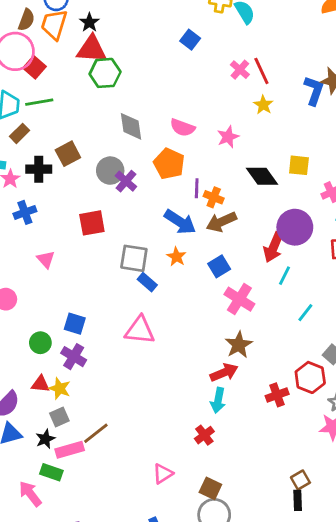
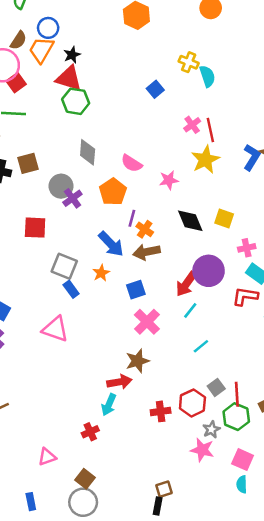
yellow star: (263, 105) -> (205, 160), size x1.6

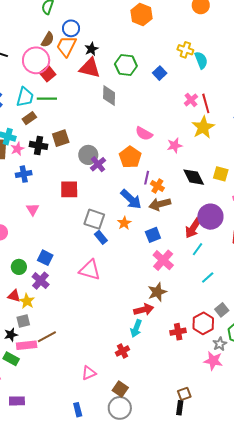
green hexagon: (76, 101) -> (126, 65), moved
gray diamond: (88, 152) -> (109, 96), moved

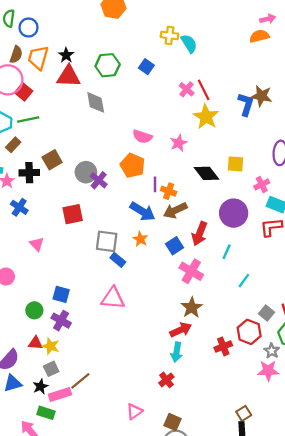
blue circle: (71, 28) -> (29, 28), moved
blue cross: (24, 174) -> (19, 207), turned -35
red arrow: (193, 228) -> (200, 234), moved

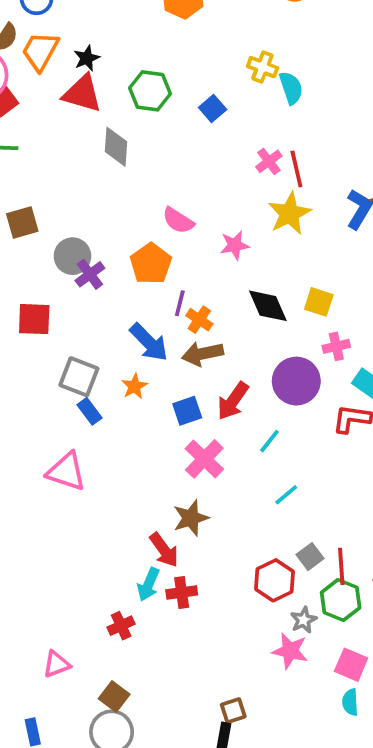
pink cross: (262, 184) -> (336, 346), moved
red arrow: (181, 330) -> (164, 550), turned 65
red cross: (223, 346) -> (182, 592), moved

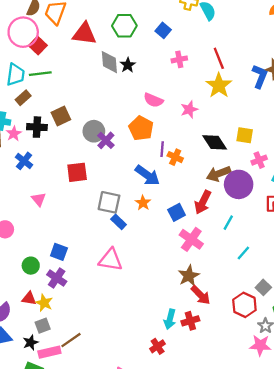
black star: (87, 58) -> (128, 65), moved
pink cross: (269, 161) -> (179, 59), moved, turned 35
brown arrow: (203, 354) -> (218, 174), moved
red arrow: (164, 550) -> (201, 295), moved

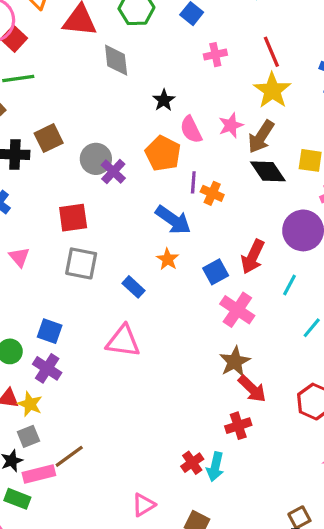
black star: (128, 65) -> (164, 100), moved
pink semicircle: (153, 100) -> (191, 130), moved, turned 42
brown arrow: (218, 174) -> (261, 137), moved, turned -35
gray square: (109, 202) -> (81, 263), moved
cyan arrow: (170, 319) -> (215, 467), moved

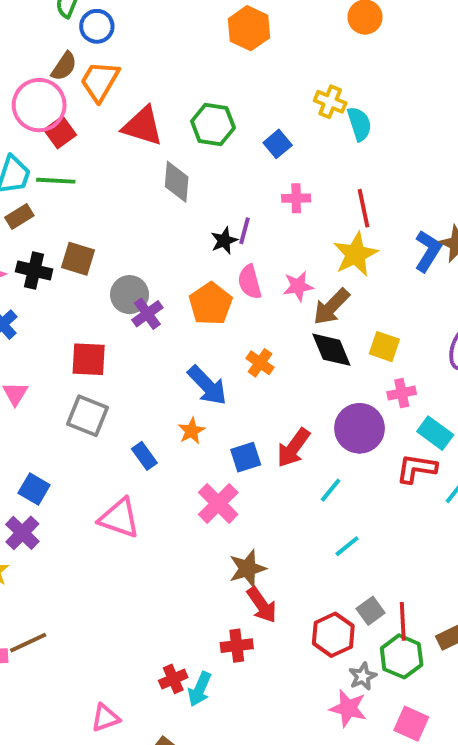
brown square: (49, 138) -> (78, 259), turned 32
purple line: (193, 182) -> (244, 231), moved
pink cross: (237, 310) -> (218, 503), moved

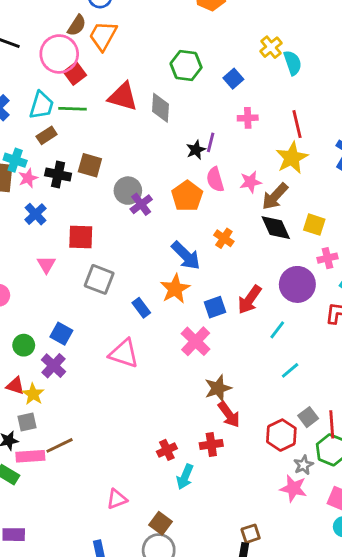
yellow cross: (330, 102) -> (271, 47), turned 30
red triangle: (143, 126) -> (123, 97), moved
red square: (89, 359) -> (81, 237), moved
orange star: (191, 431) -> (175, 289), size x1.5
red cross: (173, 679) -> (167, 450), moved

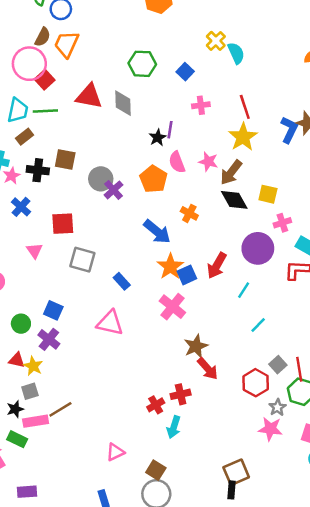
pink star: (250, 182) -> (208, 162), turned 30
orange star: (175, 289) -> (170, 267), moved
red cross: (211, 444) -> (181, 394), moved
brown square: (251, 534) -> (236, 472), size x1.5

